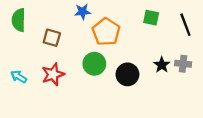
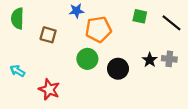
black line: (185, 25) -> (172, 23), turned -30
orange pentagon: (106, 32) -> (98, 29), turned 30
red star: (53, 74) -> (49, 89), moved, turned -30

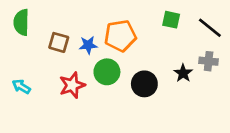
blue star: (76, 11) -> (88, 45), moved
gray cross: (169, 59) -> (209, 61), moved
red star: (49, 89) -> (72, 85), moved, turned 30

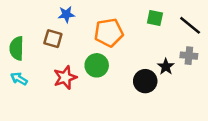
green semicircle: (21, 22) -> (17, 48), moved
blue star: (88, 45) -> (66, 14), moved
black circle: (144, 84) -> (145, 81), moved

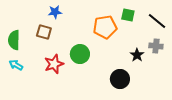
orange pentagon: (109, 33) -> (105, 27), moved
black circle: (145, 81) -> (120, 79), moved

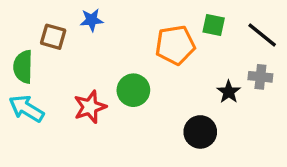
brown square: (44, 32) -> (53, 37), moved
cyan arrow: (16, 65) -> (26, 109), size x1.5

